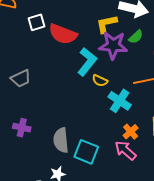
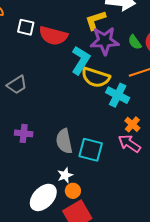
white square: (37, 22) -> (26, 27), turned 36
green semicircle: (136, 37) -> (135, 42), moved, turned 105
yellow semicircle: (100, 81) -> (96, 77), size x1.8

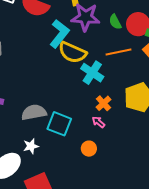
gray semicircle: (64, 141) -> (34, 112), turned 85
pink arrow: (129, 144) -> (98, 122), size x0.6
orange circle: (73, 191) -> (89, 149), moved

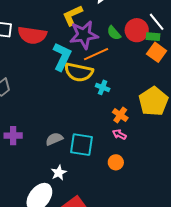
orange line: (118, 52) -> (96, 54), moved
cyan cross: (92, 73) -> (103, 87), size x0.6
gray semicircle: (34, 112) -> (54, 139), size x0.7

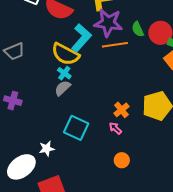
yellow semicircle: (79, 72) -> (65, 54), moved
cyan cross: (103, 87) -> (64, 73), moved
gray semicircle: (54, 139) -> (63, 88), moved, turned -36
orange circle: (116, 162) -> (122, 160), moved

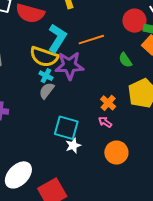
purple star: (108, 23) -> (69, 66), moved
green semicircle: (138, 29) -> (125, 60), moved
white star: (47, 149) -> (73, 145), moved
orange circle: (122, 160) -> (116, 153), size x1.5

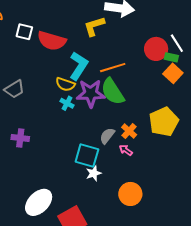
yellow semicircle: (44, 57) -> (65, 84), size x0.7
green semicircle: (125, 60) -> (113, 92), moved, size x1.8
gray semicircle: (47, 91) -> (107, 136), moved
orange circle: (116, 153) -> (130, 194), moved

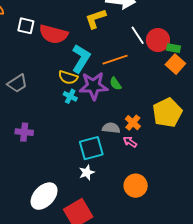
white line: (177, 43) -> (138, 35), moved
green semicircle: (113, 92) -> (115, 84), size x0.5
gray semicircle: (107, 136) -> (111, 128), turned 60
cyan square: (87, 156) -> (91, 148), turned -30
white star: (94, 173) -> (87, 172), moved

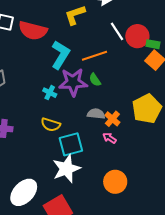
yellow semicircle: (68, 77) -> (51, 125), moved
gray semicircle: (111, 128) -> (96, 114), moved
white star: (87, 172) -> (66, 169), size x1.8

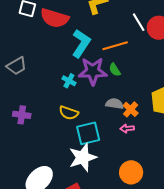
pink arrow: (110, 138) -> (127, 128), turned -40

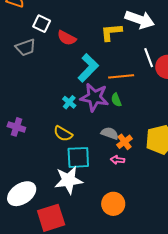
red semicircle: (55, 18) -> (67, 38), size x0.7
gray trapezoid: (17, 66) -> (26, 47), moved

